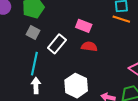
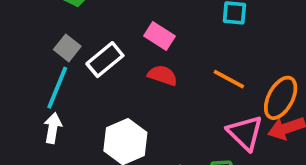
orange line: (121, 19) -> (229, 79), moved
gray square: (33, 33) -> (67, 48), moved

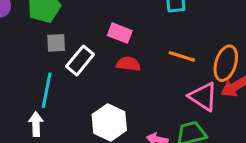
gray square: (67, 48) -> (56, 43), moved, turned -30
white arrow: (53, 128) -> (36, 124), moved

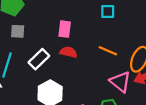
pink rectangle: (120, 33) -> (65, 29), turned 70
white rectangle: (80, 60) -> (39, 59), moved

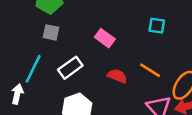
pink rectangle: (65, 29) -> (105, 38), turned -70
red semicircle: (69, 52) -> (117, 76), moved

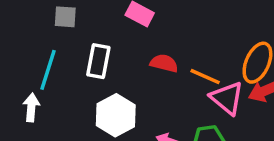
white rectangle: (70, 68) -> (98, 61), turned -35
orange line: (150, 70) -> (205, 77), moved

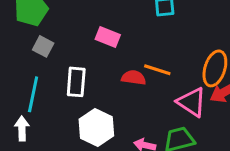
gray square: (65, 17) -> (43, 46), turned 30
orange line: (205, 77) -> (157, 70), moved

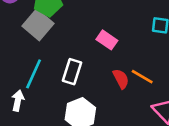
gray square: (43, 46) -> (38, 25), moved, size x1.6
red semicircle: (134, 78) -> (121, 79), turned 42

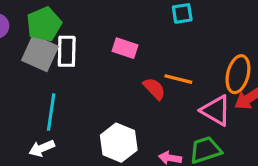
white rectangle: (72, 72) -> (67, 51), moved
white arrow: (18, 101) -> (42, 148), turned -108

